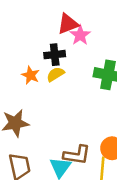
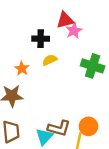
black cross: (55, 55) -> (41, 39), moved
orange star: (30, 75) -> (22, 69), moved

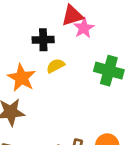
orange star: (22, 69) -> (22, 78), size x1.5

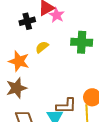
black cross: (43, 40) -> (27, 21), moved

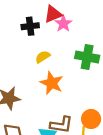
orange star: (19, 61) -> (52, 83), moved

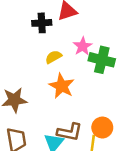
pink star: (63, 24) -> (83, 46), moved

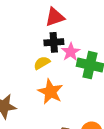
black cross: (42, 23) -> (54, 42), moved

